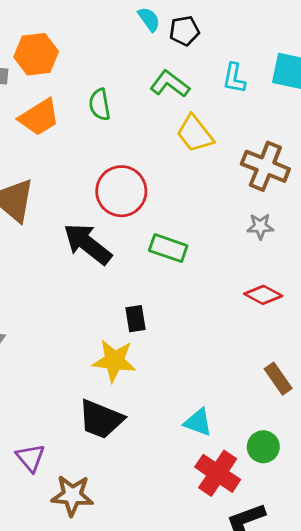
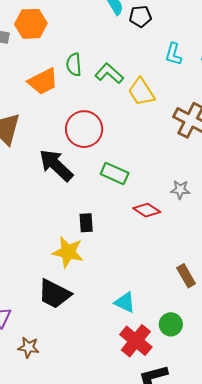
green L-shape: (170, 84) -> (109, 73), moved
orange trapezoid: (39, 117) -> (43, 81), moved
gray star: (260, 226) -> (180, 190), moved
red diamond: (263, 295) -> (147, 210), moved
brown star: (72, 495) -> (29, 347), size x0.7

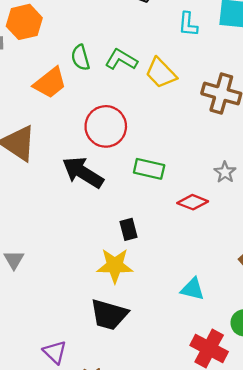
gray star: (180, 190) -> (225, 172), turned -30
cyan triangle: (125, 302) -> (193, 289), moved

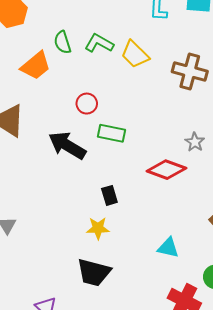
red circle: (106, 126) -> (87, 104), size x0.6
green rectangle: (149, 169) -> (111, 133), moved
red diamond: (193, 202) -> (166, 170), size x1.4
yellow star: (115, 266) -> (98, 228), size x0.7

